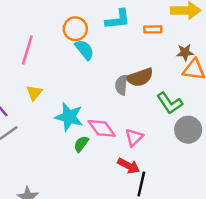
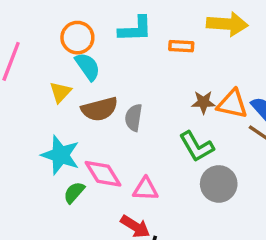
brown star: (185, 52) -> (203, 102), moved
brown semicircle: (140, 77) -> (100, 109), moved
yellow triangle: (34, 93) -> (60, 92), moved
pink triangle: (134, 137) -> (146, 189), turned 42

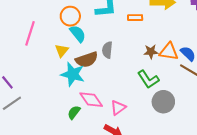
gray semicircle: (134, 118) -> (107, 50), moved
cyan star: (60, 155) -> (73, 74), moved
pink triangle: (146, 189) -> (118, 108), turned -35

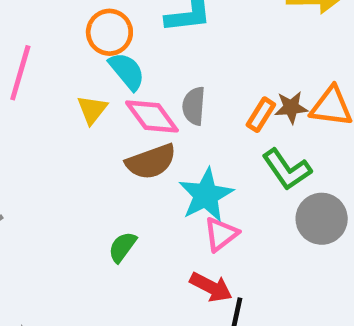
orange rectangle: (135, 18) -> (261, 115), moved, turned -56
brown semicircle: (87, 60) -> (151, 162), moved
cyan star: (73, 74) -> (206, 195), moved, turned 30
pink diamond: (91, 100) -> (152, 116), moved

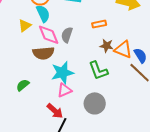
orange rectangle: (261, 115) -> (99, 24), moved, turned 32
gray circle: (322, 219) -> (95, 103), moved

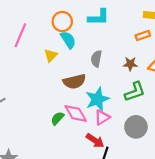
orange rectangle: (99, 24) -> (143, 36), moved
pink diamond: (49, 35) -> (76, 113), moved
brown star: (107, 46) -> (130, 64), moved
green L-shape: (98, 71) -> (135, 92), turned -80

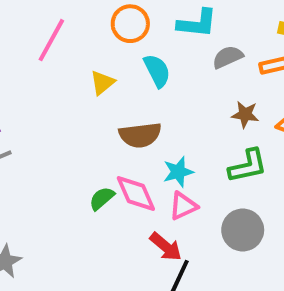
cyan semicircle: (68, 40) -> (157, 71), moved
gray semicircle: (96, 59) -> (228, 57), moved, turned 49
cyan star: (97, 99) -> (178, 172), size x0.7

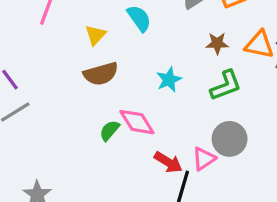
brown semicircle: (140, 135) -> (101, 74), moved
cyan star: (178, 172) -> (169, 80), moved
pink triangle: (183, 206) -> (204, 159), moved

